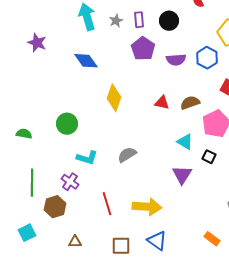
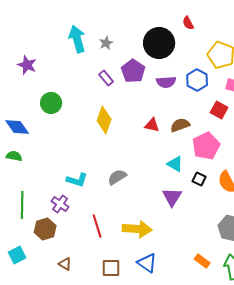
purple rectangle: (139, 20) -> (106, 78), moved, turned -35
black circle: (169, 21) -> (159, 43), size x1.6
blue diamond: (86, 61) -> (17, 127), moved
green circle: (67, 124) -> (51, 103), moved
brown triangle: (75, 242) -> (65, 264), turned 32

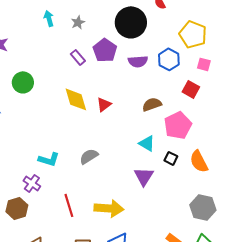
cyan arrow: (77, 39) -> (49, 18), size x0.6
yellow diamond: (104, 120) -> (76, 99), turned -36
red triangle: (152, 125) -> (104, 104), moved, turned -49

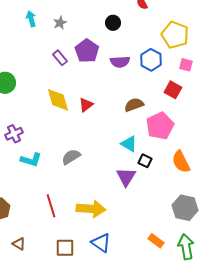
black circle: (131, 22) -> (113, 23), size x0.5
black square: (171, 158) -> (145, 161), moved
purple cross: (32, 183) -> (14, 134), moved, turned 30

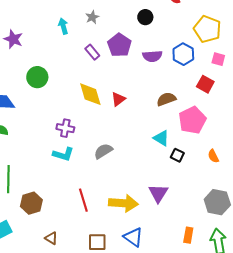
cyan arrow: (31, 19) -> (63, 26), moved
purple cross: (14, 134) -> (65, 128), moved, turned 36
orange semicircle: (181, 162) -> (213, 156), size x0.6
purple triangle: (126, 177) -> (158, 193), moved
orange rectangle: (156, 241) -> (188, 235), turned 63

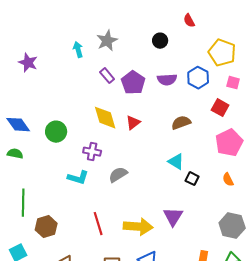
gray star: (92, 17) -> (107, 41), size x1.5
purple pentagon: (119, 45) -> (133, 83), moved
green circle: (37, 77) -> (56, 132), moved
pink pentagon: (192, 120) -> (229, 143), moved
purple cross: (65, 128) -> (92, 152), moved

